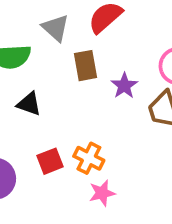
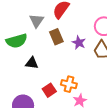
gray triangle: (56, 28) -> (37, 21), turned 35

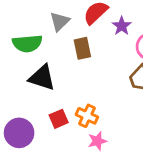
purple star: (79, 43) -> (122, 26), moved
black triangle: (32, 63) -> (42, 78), size x1.5

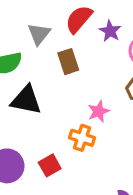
red square: (59, 119) -> (50, 165), moved
pink star: (97, 141) -> (99, 111), moved

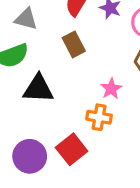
gray triangle: (39, 34) -> (26, 19), moved, turned -45
red square: (50, 165) -> (72, 149), size x1.4

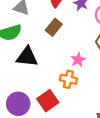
brown rectangle: (74, 44) -> (54, 27), turned 63

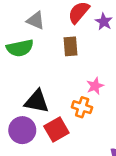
brown rectangle: (54, 27) -> (70, 46), turned -49
black triangle: (27, 57) -> (37, 101), moved

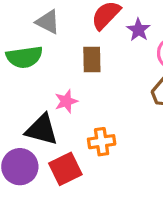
pink star: (95, 86) -> (66, 101), moved
orange cross: (82, 107) -> (102, 142), turned -30

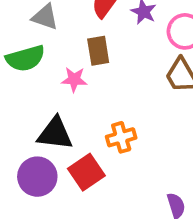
pink star: (66, 101) -> (74, 79), moved, turned 30

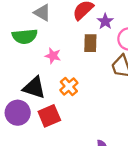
brown rectangle: (98, 51) -> (90, 43), moved
orange cross: (121, 137) -> (69, 86), moved, turned -36

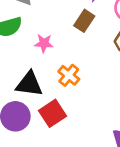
brown rectangle: (90, 43) -> (84, 21), turned 42

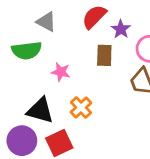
brown rectangle: (84, 21) -> (104, 55), turned -40

